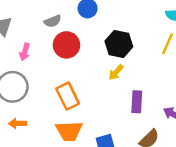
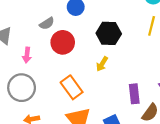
yellow arrow: (116, 72) -> (102, 64), moved
purple rectangle: (137, 102) -> (134, 94), moved

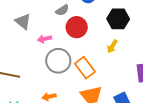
pink arrow: (27, 55) -> (44, 39), turned 72
gray circle: (22, 88) -> (58, 61), moved

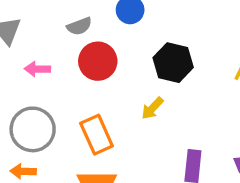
gray circle: (58, 61) -> (33, 129), moved

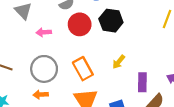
black hexagon: (173, 63) -> (111, 21), moved
yellow arrow: (152, 108) -> (119, 62), moved

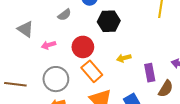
red circle: (80, 24) -> (83, 47), moved
yellow arrow: (119, 62) -> (124, 58), turned 48

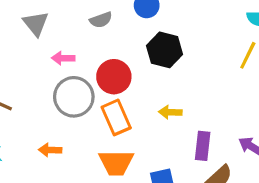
gray circle: (56, 79) -> (74, 97), moved

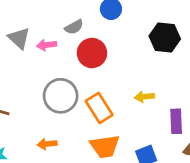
black hexagon: (165, 50) -> (165, 38), moved
pink arrow: (63, 58) -> (47, 45), moved
red circle: (114, 77) -> (92, 53), moved

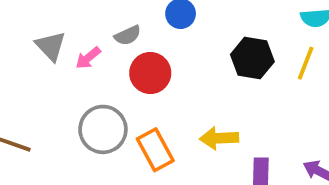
pink arrow: (47, 45) -> (88, 58), turned -36
yellow arrow: (144, 97) -> (219, 138), size x1.4

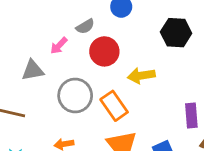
gray triangle: (51, 46) -> (33, 70), moved, turned -50
yellow arrow: (219, 138) -> (141, 76), moved

